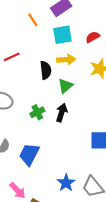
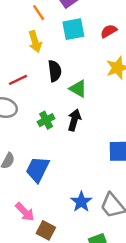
red line: (12, 57) -> (18, 80), moved
yellow arrow: (66, 60) -> (35, 42), moved, turned 78
green triangle: (65, 86) -> (78, 89), turned -49

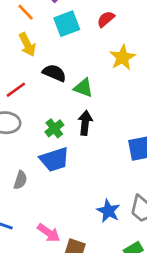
black semicircle: (55, 71) -> (54, 73), turned -50
blue trapezoid: (37, 169) -> (55, 159), moved, turned -124

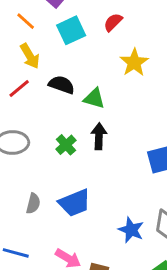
red line: (16, 90) -> (19, 88), moved
blue trapezoid: (55, 159) -> (75, 203), moved

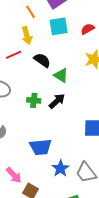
black arrow: (99, 136) -> (57, 101), turned 30
green cross: (66, 145) -> (34, 100), turned 32
blue trapezoid: (75, 203) -> (41, 147), moved

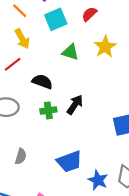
black semicircle: (42, 60) -> (42, 82), moved
green triangle: (61, 75) -> (70, 52), moved

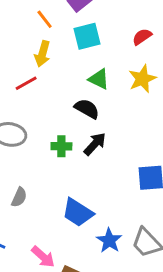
red semicircle: (89, 14) -> (142, 37), moved
yellow arrow: (22, 39) -> (42, 54), turned 36
black semicircle: (42, 82) -> (87, 109), moved
blue trapezoid: (69, 162) -> (78, 212), turned 44

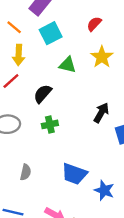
black semicircle: (87, 109) -> (43, 94), moved, turned -66
black arrow: (95, 144) -> (101, 113), moved

